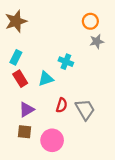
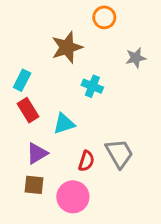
brown star: (16, 21) -> (67, 47), moved
orange circle: (90, 21) -> (104, 17), moved
cyan triangle: (46, 79) -> (64, 124), moved
red semicircle: (62, 105) -> (86, 161), moved

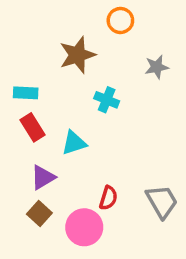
cyan rectangle: (22, 80) -> (26, 93), turned 66
gray trapezoid: (119, 153) -> (162, 201), moved
red semicircle: (86, 161) -> (108, 198), moved
brown square: (34, 185) -> (39, 213), turned 36

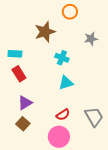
cyan triangle: (74, 143) -> (66, 83), moved
red semicircle: (108, 198) -> (63, 115), turned 40
pink circle: (84, 227) -> (59, 137), moved

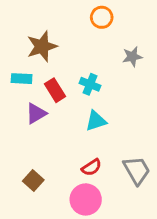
brown star: (45, 32) -> (42, 46), moved
red rectangle: (19, 74) -> (55, 90), moved
purple triangle: (25, 103) -> (36, 113), moved

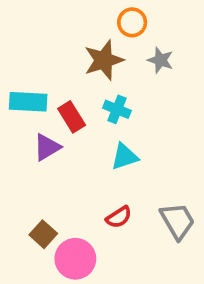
brown star: (42, 46) -> (104, 60), moved
gray star: (132, 57) -> (160, 60), moved, turned 30
cyan rectangle: (22, 79) -> (28, 102), size x1.4
pink circle: (86, 199) -> (75, 259), moved

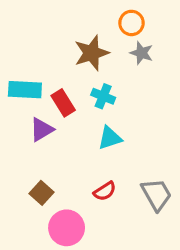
orange circle: (132, 22) -> (131, 23), moved
brown square: (43, 234) -> (42, 193), moved

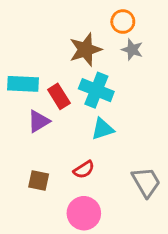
cyan cross: (103, 96) -> (96, 90), size x1.5
red semicircle: (105, 191) -> (84, 170), moved
brown square: (42, 193) -> (39, 180), turned -30
pink circle: (67, 228) -> (84, 213), moved

